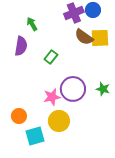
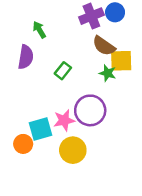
yellow square: (100, 38) -> (121, 61), moved
green star: (103, 89) -> (108, 73), moved
cyan square: (35, 136) -> (41, 129), moved

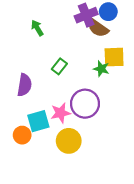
brown semicircle: (104, 46) -> (98, 28), moved
purple semicircle: (26, 57) -> (24, 85), moved

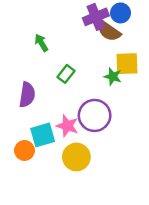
green arrow: (37, 28) -> (41, 43), moved
pink star: (61, 113) -> (67, 126), turned 30

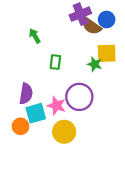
blue circle: (121, 13) -> (107, 20), moved
green rectangle: (66, 74) -> (55, 62), turned -32
purple semicircle: (27, 95) -> (26, 94), moved

